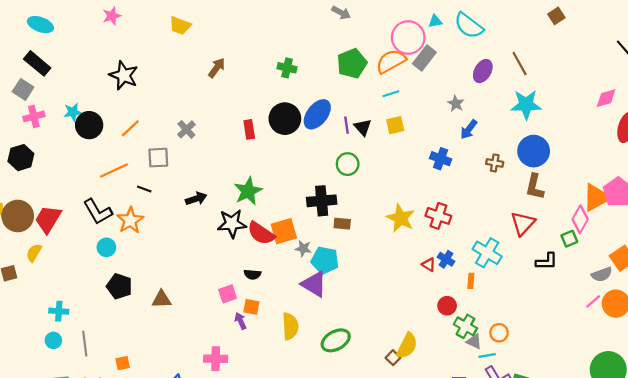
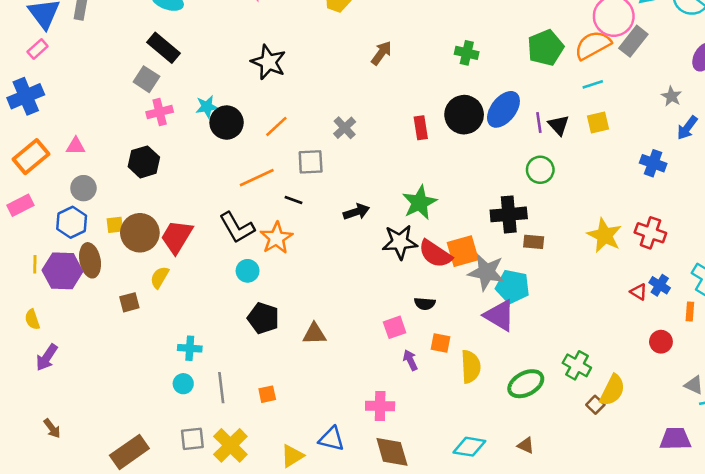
gray star: (303, 248) -> (486, 272), size x1.8
orange square: (251, 307) -> (440, 343), moved
green cross: (465, 326) -> (577, 365), moved
orange square: (123, 363) -> (267, 394), moved

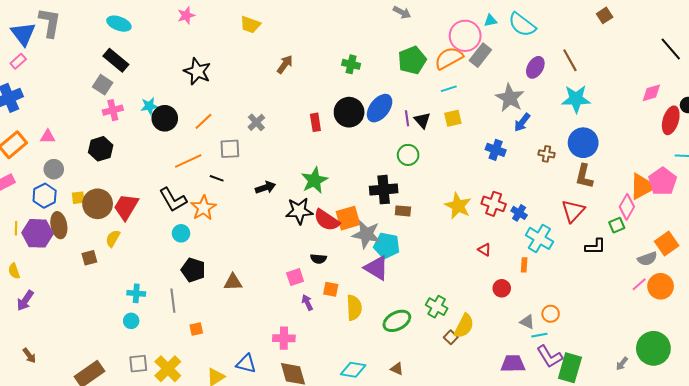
gray star: (671, 96) -> (510, 98), size x1.8
blue cross: (660, 285) -> (519, 213), moved
gray line: (221, 388) -> (173, 301), moved

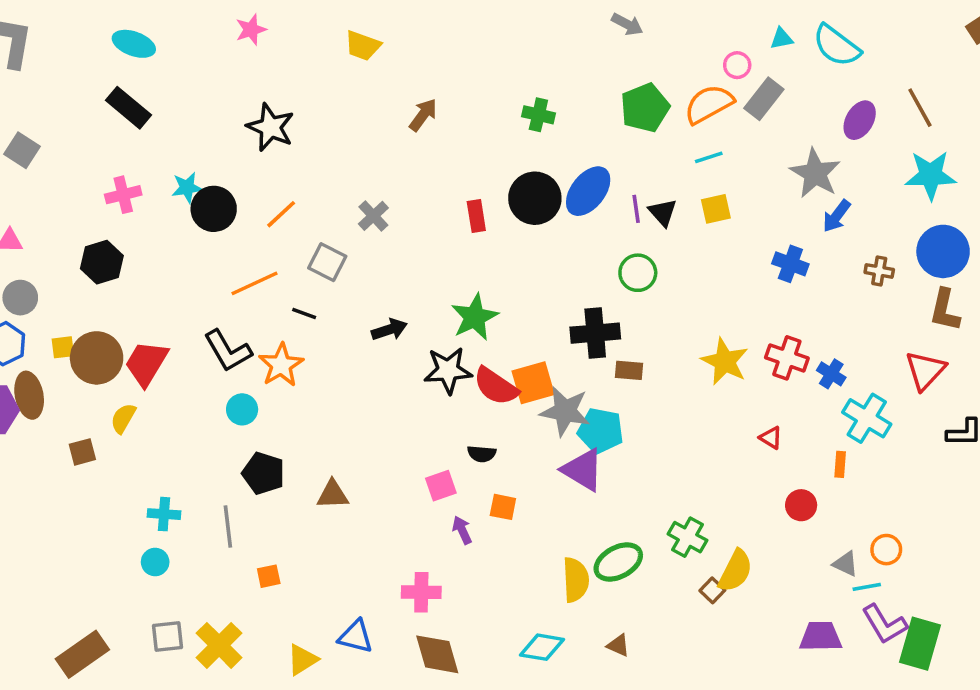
pink circle: (465, 36) -> (737, 65), size x0.5
gray square: (103, 85) -> (22, 150), moved
gray square: (230, 149) -> (327, 262), turned 30
yellow semicircle: (354, 308) -> (576, 580), moved

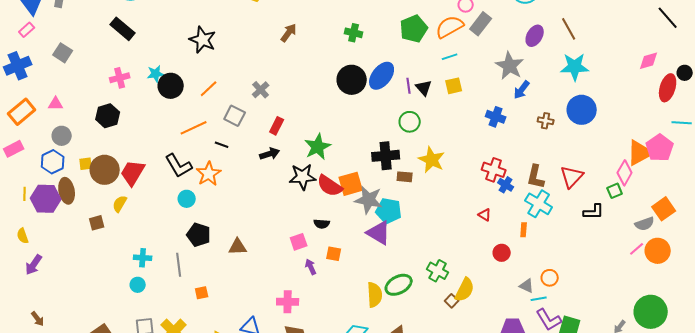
red rectangle: (476, 216) -> (277, 126), moved, turned 36
brown L-shape: (945, 310) -> (536, 177), moved
yellow star: (725, 361) -> (432, 160), moved
blue cross: (831, 374) -> (506, 185), moved

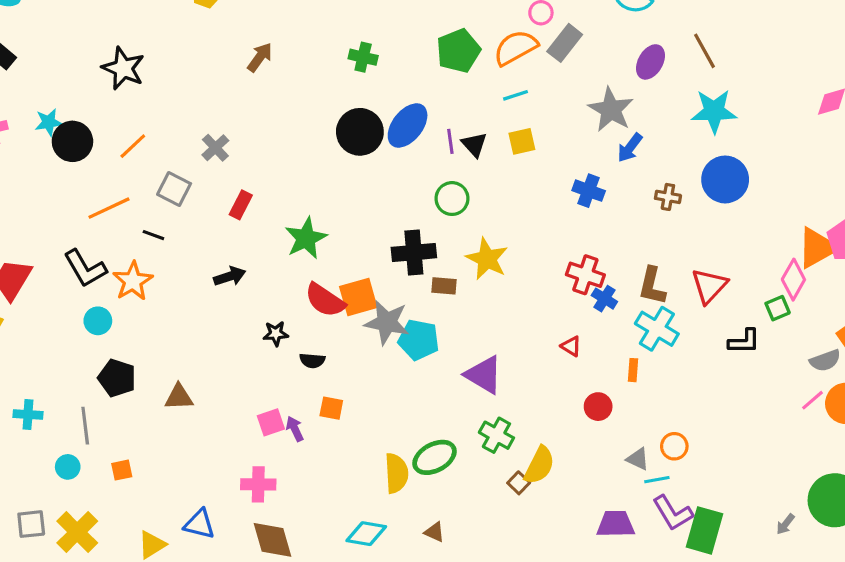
black arrow: (270, 154) -> (230, 276), moved
black star: (303, 177) -> (276, 334), moved, size x0.6
purple triangle: (379, 233) -> (484, 375), moved
pink square: (299, 242) -> (271, 422), moved
cyan circle: (138, 285) -> (68, 467), moved

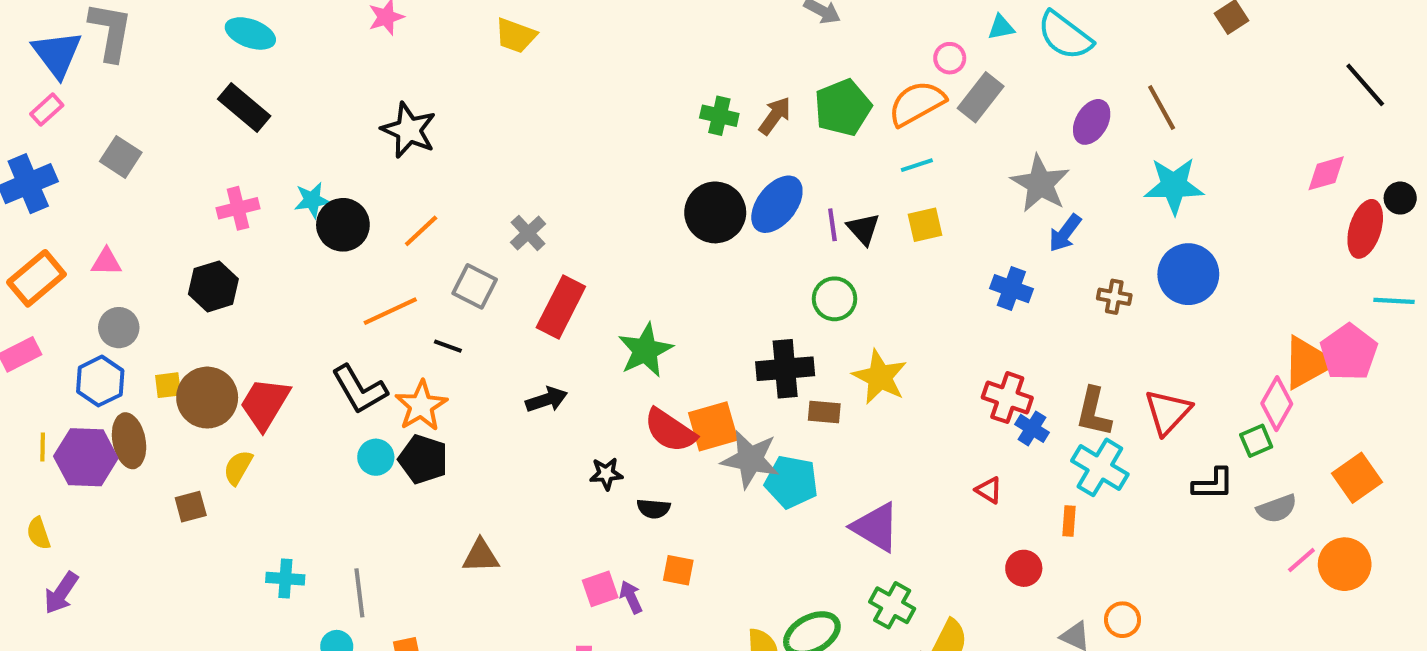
brown arrow: (260, 57) -> (775, 116), moved
red rectangle: (241, 205) -> (561, 307), size x1.6
gray semicircle: (825, 361) -> (1277, 509), moved
black pentagon: (117, 378) -> (423, 459), moved

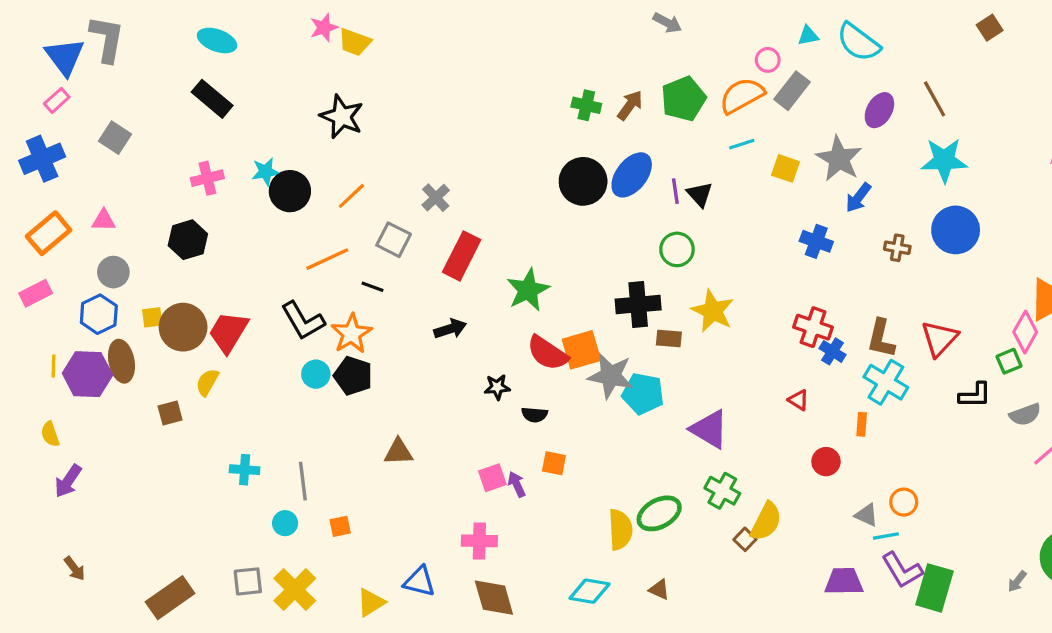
yellow trapezoid: (516, 36) -> (355, 42), moved
yellow square: (925, 225) -> (786, 168), moved, turned 32

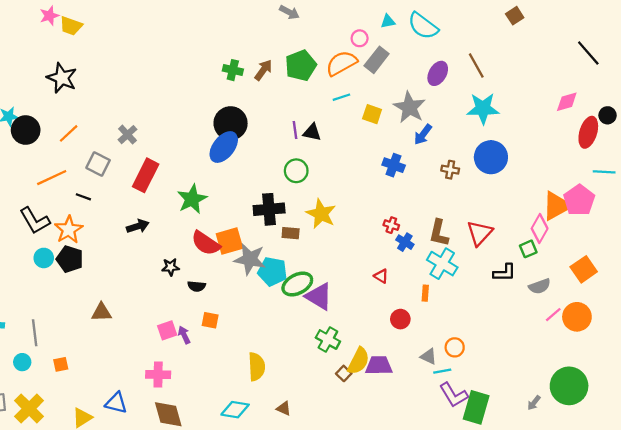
blue ellipse: (632, 175) -> (224, 147), moved
black triangle: (700, 194) -> (312, 132), turned -36
red cross: (813, 327) -> (391, 225), size x0.6
green ellipse: (659, 513) -> (297, 284), moved
purple trapezoid: (844, 581) -> (379, 366), moved

